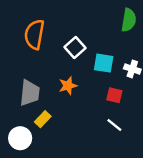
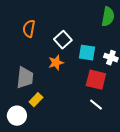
orange semicircle: (34, 34) -> (29, 29), size x0.7
orange star: (68, 86) -> (56, 63), moved
red square: (114, 95) -> (96, 80), size x1.5

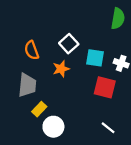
orange semicircle: (29, 29) -> (32, 50), moved, turned -30
white line: (96, 105) -> (108, 128), moved
white circle: (17, 116) -> (53, 127), moved

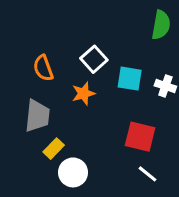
red square: (105, 87) -> (140, 137), moved

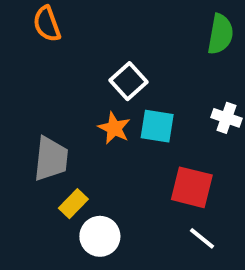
orange semicircle: (43, 68) -> (47, 24), moved
cyan square: (130, 79) -> (157, 126), moved
orange star: (83, 93) -> (114, 128), turned -30

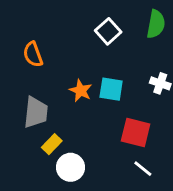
orange semicircle: (47, 24) -> (33, 54), moved
white square: (129, 81) -> (108, 31), moved

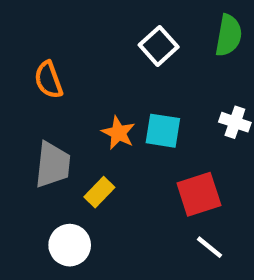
red square: (136, 133) -> (199, 194), turned -32
yellow rectangle: (52, 144) -> (99, 192), moved
white circle: (70, 167) -> (70, 245), moved

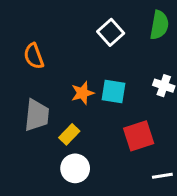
orange star: (118, 133) -> (82, 93), turned 30
white circle: (70, 245) -> (75, 168), moved
white line: (209, 247) -> (162, 176), moved, turned -48

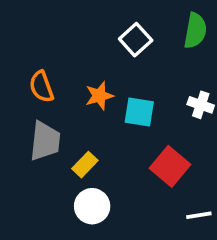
orange semicircle: (34, 56) -> (41, 87), moved
orange star: (82, 93) -> (99, 96), moved
red square: (139, 136) -> (170, 166), turned -32

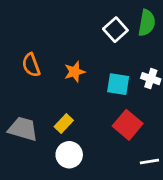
white square: (136, 40) -> (115, 30), moved
cyan square: (139, 112) -> (118, 84), moved
gray trapezoid: (45, 141) -> (23, 129), moved, turned -80

